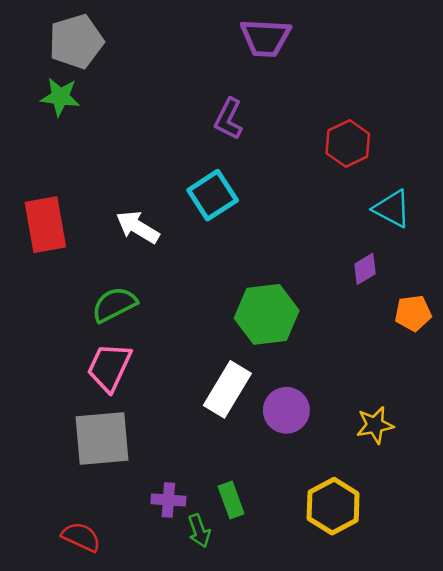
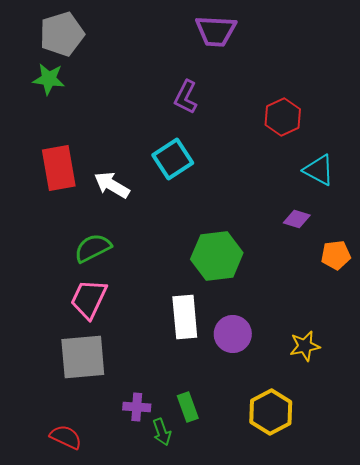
red rectangle: (45, 225) -> (59, 168), moved
purple diamond: (365, 269) -> (297, 219), turned 48
white rectangle: (227, 389) -> (185, 317), turned -36

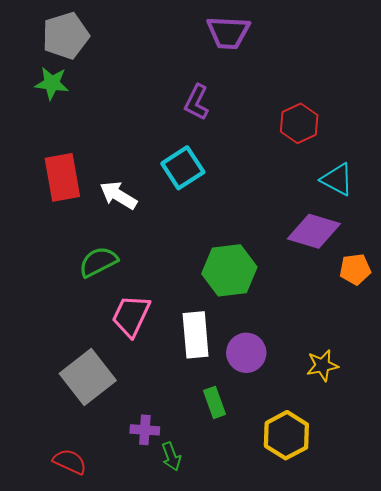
purple diamond: (297, 219) -> (314, 231), size x1.8
pink trapezoid: (89, 299) -> (131, 316), moved
gray square: (83, 357) -> (88, 377), turned -33
green rectangle: (188, 407) -> (215, 402), moved

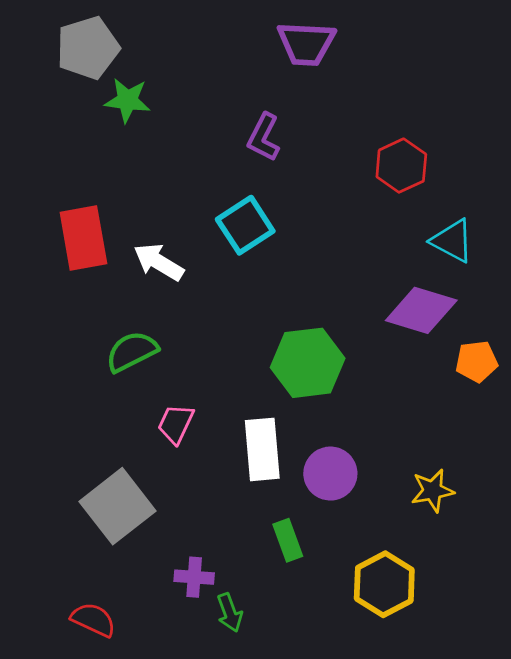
green star: (52, 83) -> (127, 100), moved
pink trapezoid: (131, 316) -> (176, 424), size x0.7

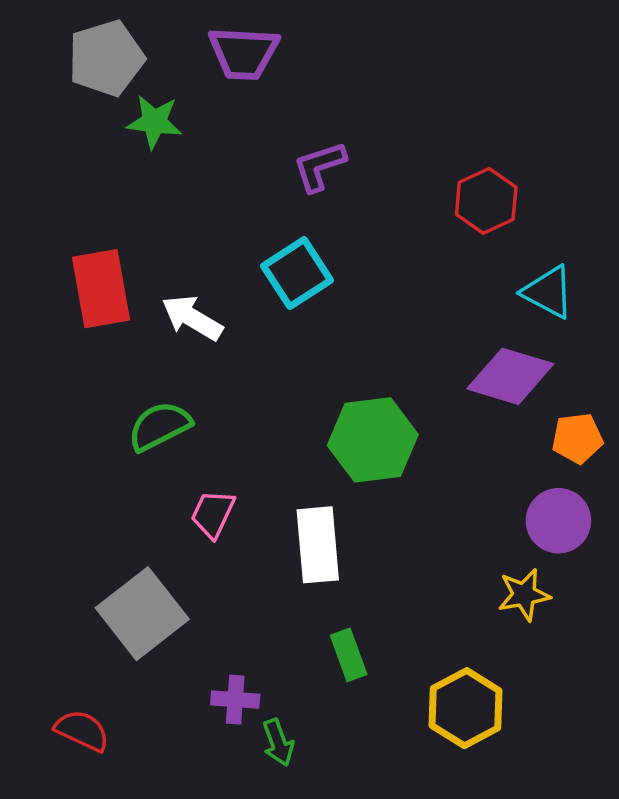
purple trapezoid: (306, 44) -> (244, 53), moved
purple L-shape: (264, 137) -> (319, 166), turned 45
purple circle: (330, 474) -> (558, 521), moved
red semicircle: (93, 620) -> (82, 731), moved

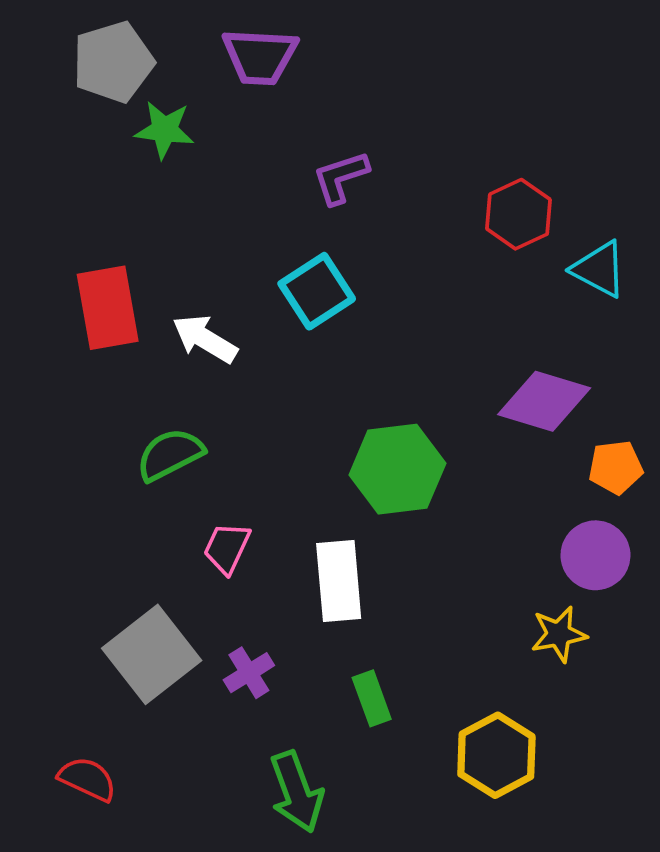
cyan triangle: (548, 292) -> (599, 269), moved
purple cross: (235, 700) -> (249, 673), moved, turned -36
green arrow: (278, 743) -> (297, 792), size x1.6

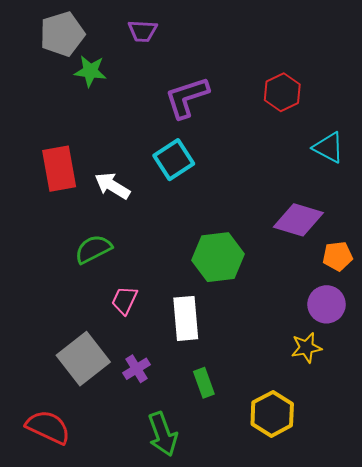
purple trapezoid: (260, 56) -> (143, 31), size x0.7
purple L-shape: (341, 177) -> (187, 97), size x1.4
red hexagon: (518, 214) -> (282, 92), moved
red semicircle: (87, 779) -> (48, 427), size x1.4

